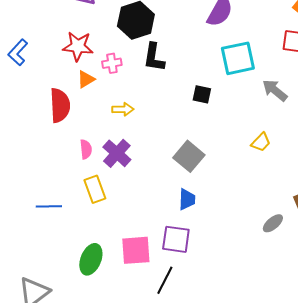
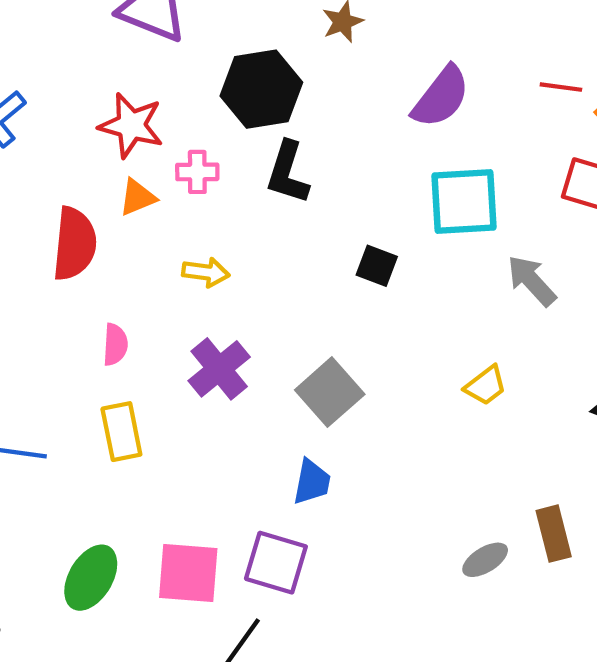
purple cross: (117, 153) -> (219, 369), moved

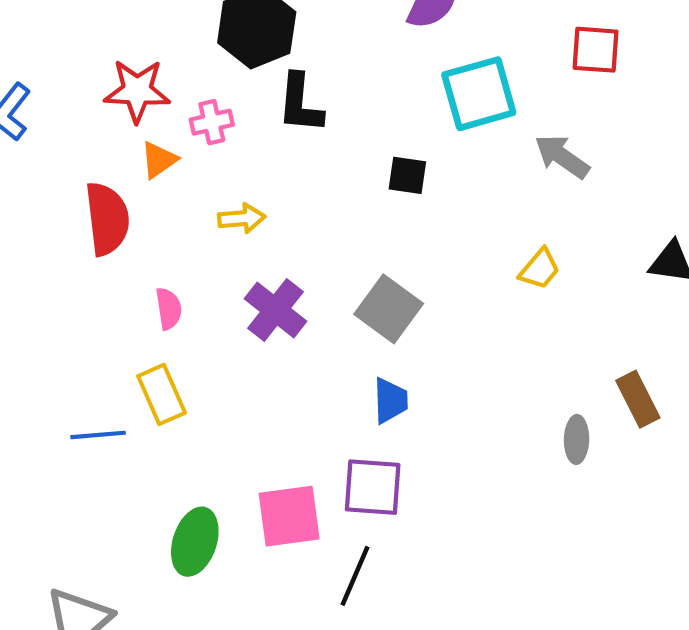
yellow rectangle: (121, 432) -> (162, 394), moved
gray ellipse: (485, 560) -> (577, 439), turned -45

